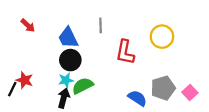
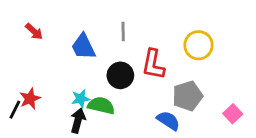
black circle: (70, 60) -> (120, 75), moved
red star: (25, 80) -> (30, 99), turned 30
green semicircle: (83, 86) -> (101, 105), turned 40
gray pentagon: (163, 88) -> (188, 96), moved

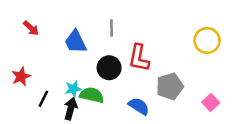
yellow circle: (198, 45) -> (207, 40), moved
red star: (30, 99) -> (21, 76), moved
black line: (15, 110) -> (43, 99), moved
blue semicircle: (168, 121) -> (139, 106), moved

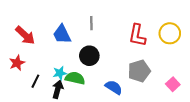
red arrow: (31, 28) -> (25, 35), moved, size x1.5
red L-shape: (139, 58) -> (137, 35), moved

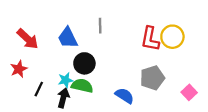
yellow circle: (170, 33) -> (172, 37), moved
black circle: (89, 56) -> (84, 63), moved

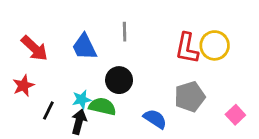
black circle: (84, 63) -> (119, 80), moved

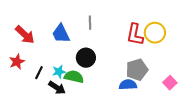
black line: (48, 111) -> (39, 73), moved
blue semicircle: (155, 119) -> (128, 85), moved, turned -36
black arrow: (79, 122) -> (57, 88), turned 108

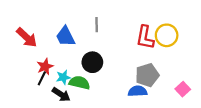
red star: (17, 62) -> (45, 67), moved

